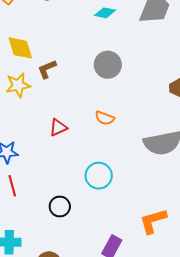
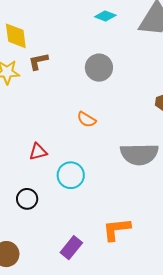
red triangle: (58, 127) -> (38, 152), moved

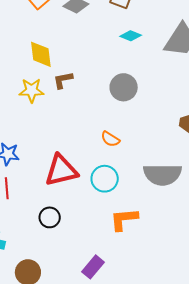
red triangle: (38, 152) -> (61, 171), size x1.8
cyan circle: (71, 175) -> (105, 179), moved
orange L-shape: (116, 229) -> (124, 219), moved

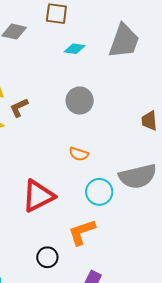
cyan circle: (105, 179) -> (99, 192), moved
black circle: (50, 217) -> (47, 257), moved
orange L-shape: (124, 219) -> (82, 232), moved

